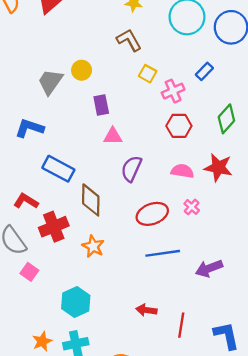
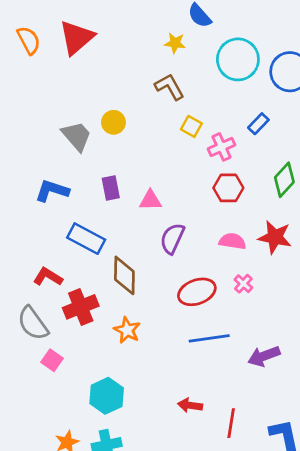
gray trapezoid: (50, 82) -> (77, 136), turned 104
purple rectangle: (101, 105) -> (111, 188), moved

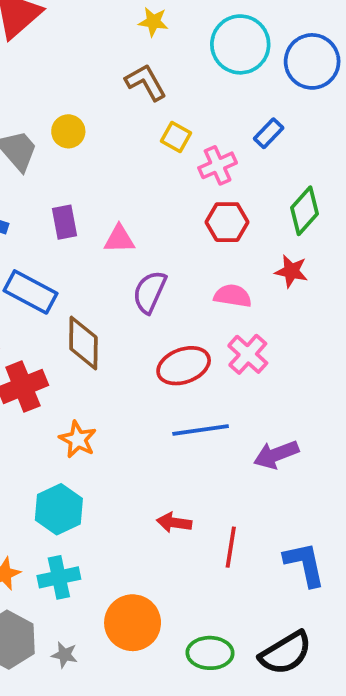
red star: (275, 237) -> (291, 271), moved, size x0.7
pink cross: (243, 284) -> (248, 354), size x1.5
orange star: (127, 330) -> (78, 439), moved

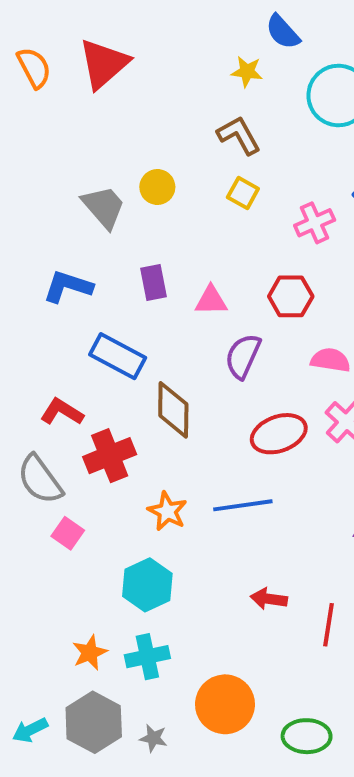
yellow square: (176, 137) -> (243, 193), moved
red hexagon: (227, 222) -> (291, 296), moved
blue line: (201, 430) -> (243, 505), moved

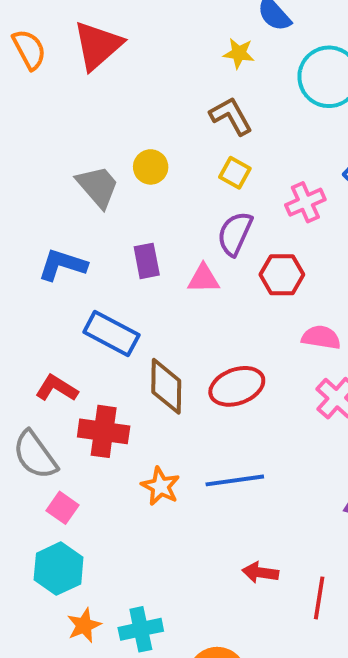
purple semicircle: (243, 356) -> (235, 234), moved
red ellipse: (279, 434) -> (237, 386), moved
red cross: (110, 456) -> (104, 431), turned 30
cyan hexagon: (147, 585) -> (59, 569), moved

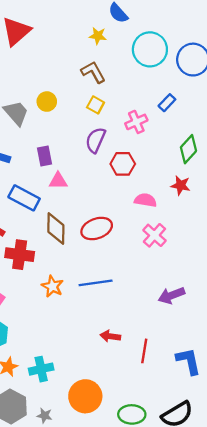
pink triangle: (204, 279) -> (58, 181), moved

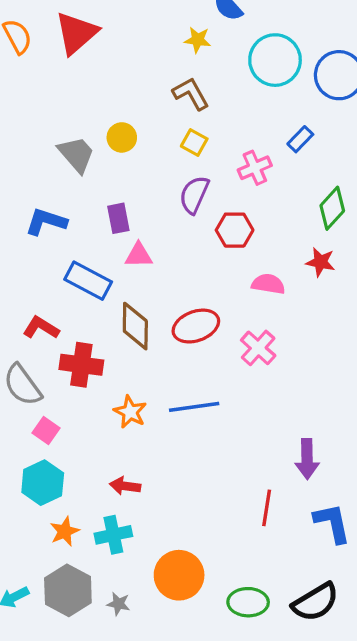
pink cross: (154, 235) -> (258, 348), moved
purple arrow: (171, 295) -> (307, 459), moved, turned -70
red arrow: (110, 336) -> (125, 486), moved

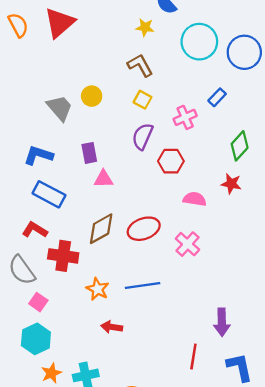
blue rectangle: (88, 281) -> (49, 194), moved
brown diamond: (135, 326) -> (101, 229), turned 60
red arrow: (125, 486) -> (112, 327), moved

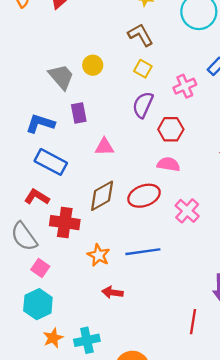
purple rectangle: (89, 153) -> (79, 113), moved
pink semicircle: (195, 199) -> (168, 164), moved

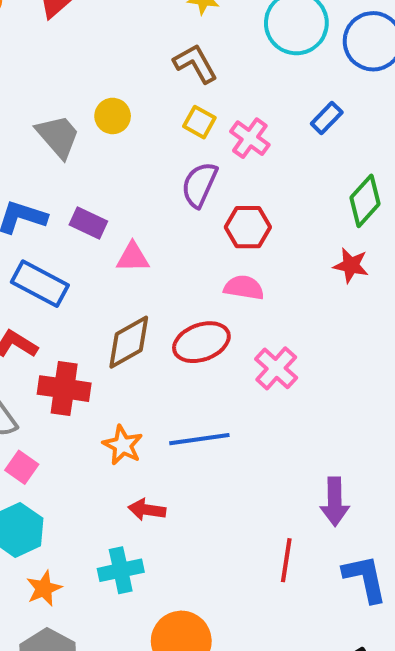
pink cross: (185, 86) -> (250, 138), moved, turned -30
purple rectangle: (79, 113) -> (88, 223), moved, turned -54
cyan cross: (87, 340) -> (121, 570), moved

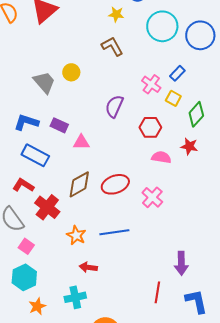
yellow square: (199, 122) -> (173, 98), moved
pink cross: (250, 138) -> (151, 84), moved
red hexagon: (248, 227) -> (150, 127), moved
pink semicircle: (244, 288) -> (161, 157), moved
red cross: (64, 389) -> (47, 207), turned 30

